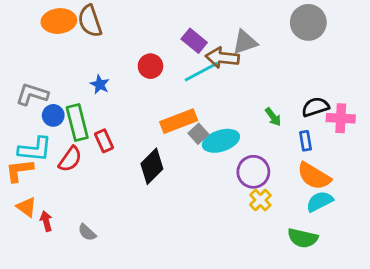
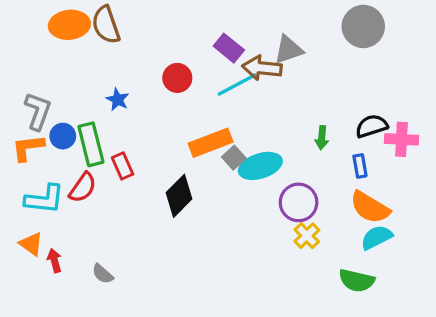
gray L-shape: (32, 94) -> (38, 111), turned 92
green arrow: (273, 117) -> (322, 138), turned 42
cyan L-shape: (35, 149) -> (44, 199), moved
orange L-shape: (19, 170) -> (28, 148), moved

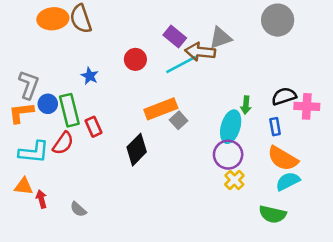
cyan ellipse: (260, 166) -> (231, 127), moved, turned -56
orange triangle: (31, 244) -> (24, 186), turned -30

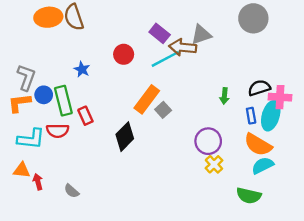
orange rectangle: (161, 109) -> (147, 99), turned -32
cyan ellipse: (231, 127) -> (271, 116), moved
red semicircle: (63, 143) -> (58, 131), turned 55

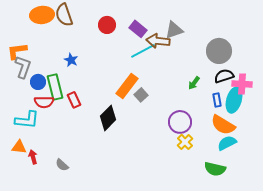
gray circle: (253, 18) -> (219, 51), moved
red circle: (124, 54) -> (107, 25), moved
green arrow: (224, 96) -> (194, 83), turned 32
orange L-shape: (19, 103) -> (17, 51), moved
red semicircle: (58, 131) -> (44, 102), moved

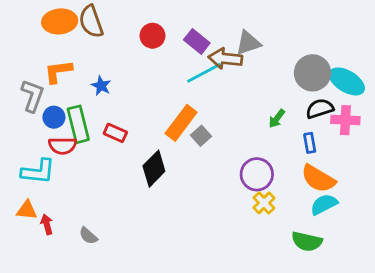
orange L-shape: (17, 51) -> (58, 71), moved
red rectangle: (74, 100) -> (115, 133), moved, turned -42
cyan ellipse: (234, 100) -> (347, 81), moved, turned -75

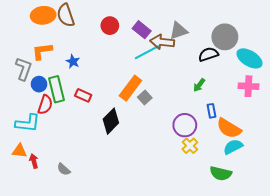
gray circle: (313, 73) -> (225, 37), moved
black semicircle: (320, 109) -> (208, 54), moved
blue rectangle: (310, 143) -> (211, 111), moved
red semicircle: (62, 146) -> (45, 105), turned -72

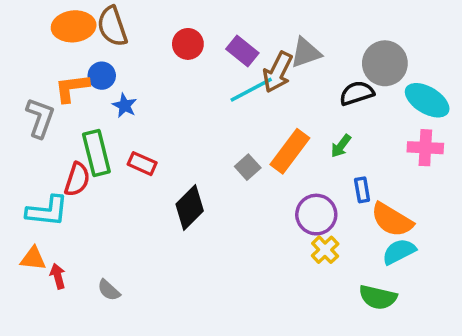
brown arrow: (162, 42) -> (278, 72), turned -70
blue circle: (39, 84) -> (102, 76), moved
orange rectangle: (130, 88) -> (290, 151), moved

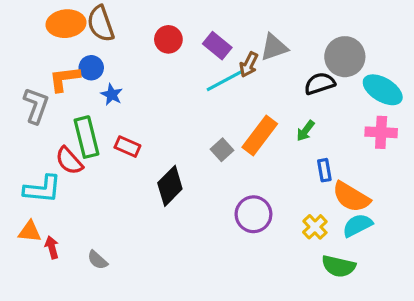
brown arrow: (278, 72) -> (249, 65), size x0.7
red semicircle: (77, 179) -> (69, 161), turned 120
purple circle: (316, 215) -> (253, 214), moved
yellow cross: (325, 250) -> (315, 227), moved

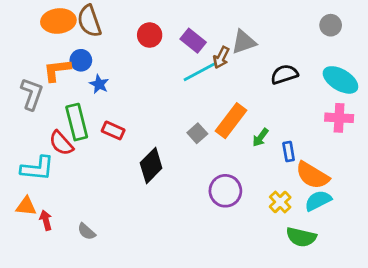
gray circle: (345, 57) -> (331, 25), moved, size x0.6
green arrow: (305, 131) -> (260, 137), moved

